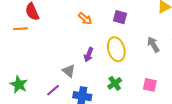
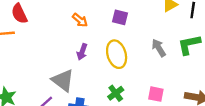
purple arrow: (89, 55) -> (82, 52), moved
gray triangle: (69, 71) -> (63, 80), size x1.5

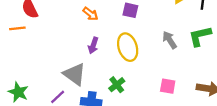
green cross: (116, 93) -> (117, 85), moved

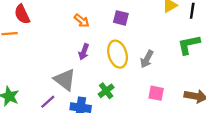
gray arrow: (170, 40) -> (147, 59), moved, turned -120

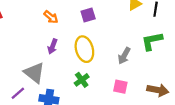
purple square: (121, 18) -> (88, 15), turned -32
gray arrow: (147, 59) -> (124, 56), moved
green cross: (106, 91) -> (82, 80), moved

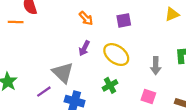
yellow ellipse: (84, 49) -> (116, 55), turned -45
gray arrow: (124, 56) -> (156, 66), turned -35

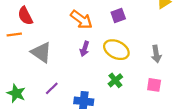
orange arrow: (86, 18) -> (81, 20), size x1.5
gray triangle: (63, 73) -> (41, 52), moved
purple line: (44, 92) -> (52, 88), moved

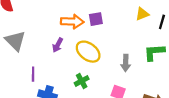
orange arrow: (81, 20) -> (72, 22), moved, turned -45
purple line: (52, 88) -> (33, 74), moved, turned -56

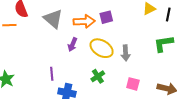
gray triangle: (15, 41) -> (53, 19), moved
gray arrow: (126, 63) -> (126, 53), moved

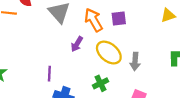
orange arrow: (84, 21) -> (93, 20), turned -125

